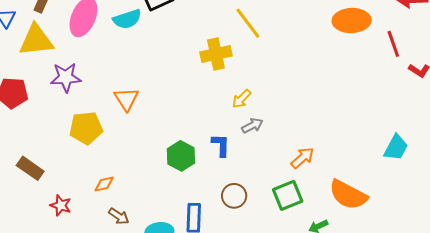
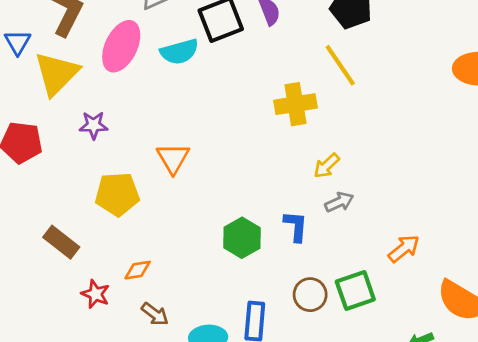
yellow triangle: (36, 40) -> (57, 74), turned -42
purple star: (66, 77) -> (94, 125), size x0.7
brown rectangle: (30, 168) -> (61, 242), moved
green square: (288, 195) -> (355, 290), moved
red star: (61, 205) -> (95, 294), moved

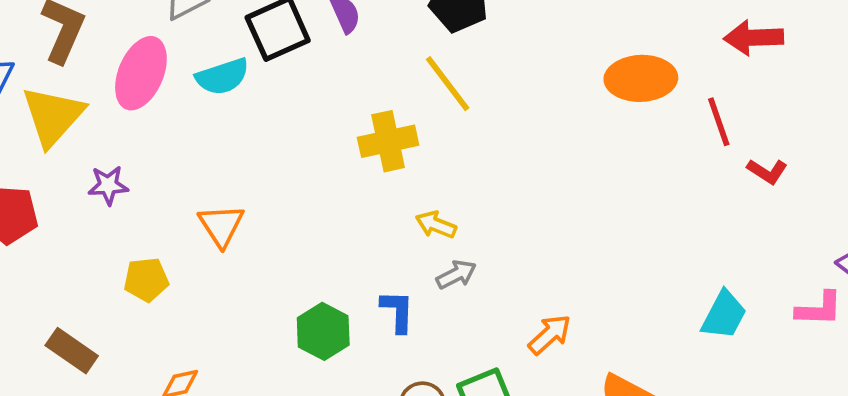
yellow arrow: (327, 166) -> (436, 225), turned 68
yellow pentagon: (117, 194) -> (146, 280), size x0.7

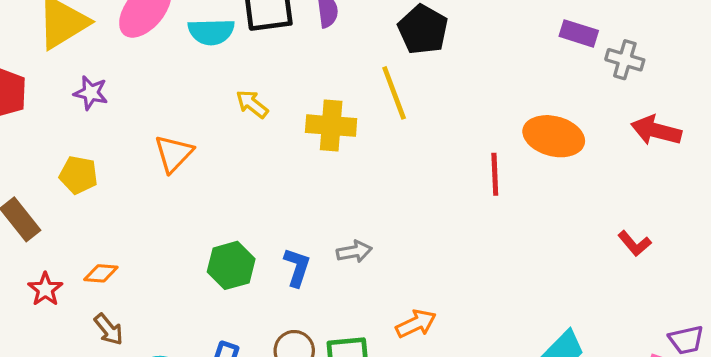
red line: (719, 122) -> (495, 174), moved
yellow arrow: (436, 225) -> (252, 104), moved
yellow pentagon: (146, 280) -> (79, 175), moved

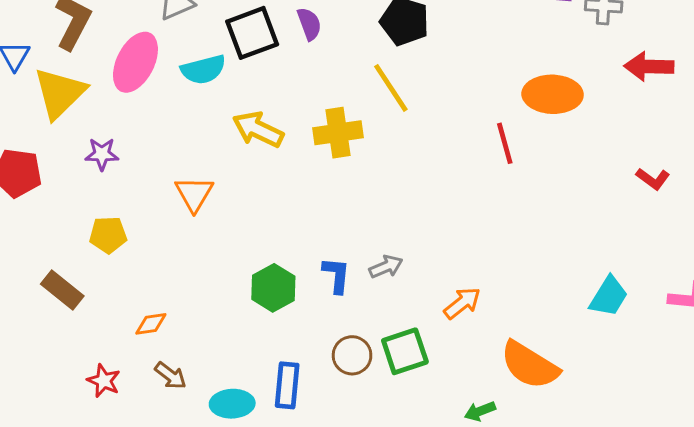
yellow arrow: (252, 104) -> (258, 129), size x1.5
gray arrow: (354, 252) -> (386, 267), moved
red star: (45, 289) -> (104, 381), moved

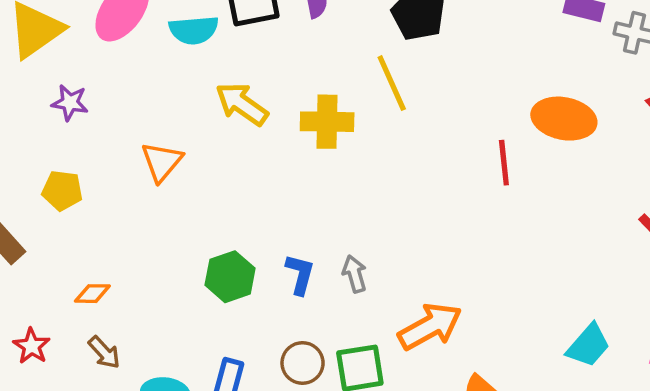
gray arrow: (386, 267) -> (355, 274), turned -92
orange arrow: (462, 303) -> (430, 326), size x1.5

